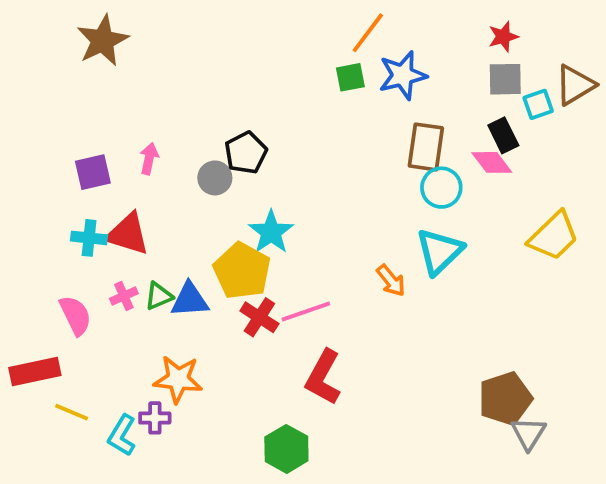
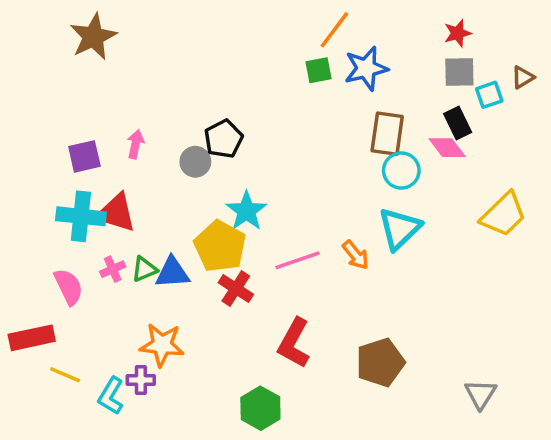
brown triangle: (575, 85) -> (523, 77), size x0.6
cyan cross: (89, 238) -> (81, 216), size x1.5
pink line: (306, 311) -> (297, 260), moved
brown pentagon: (505, 399) -> (380, 362), moved

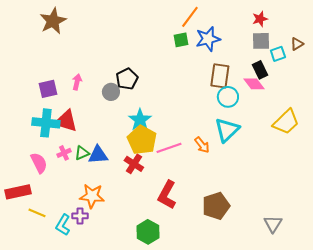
yellow pentagon: (220, 246) -> (142, 140), moved

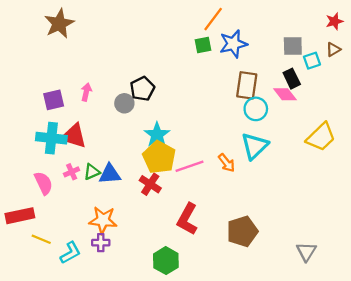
red star: (260, 19) -> (334, 21), moved
purple cross: (80, 216) -> (101, 243), moved
cyan L-shape: (63, 225) -> (70, 253), turned -150

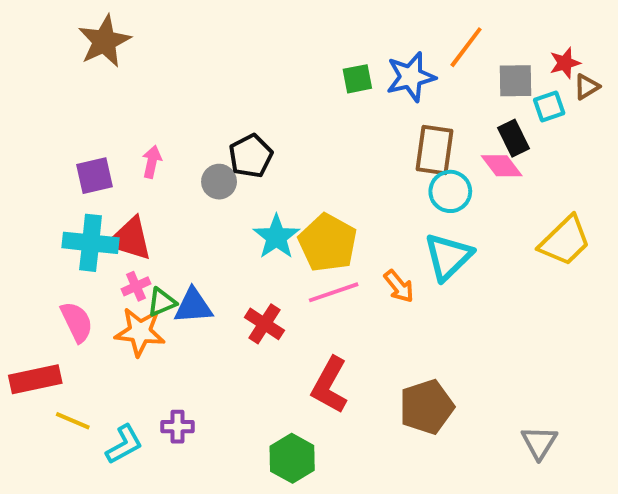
orange line: (213, 19) -> (466, 47), moved
red star: (334, 21) -> (565, 63), moved
yellow pentagon: (159, 157) -> (328, 243), moved
pink cross: (72, 172) -> (136, 286), moved
orange star: (103, 220) -> (140, 332), moved

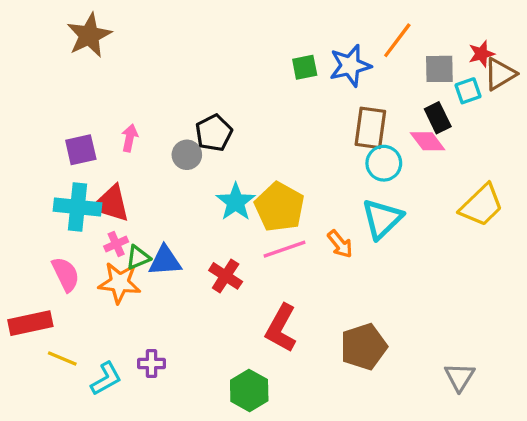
brown triangle: (587, 87) -> (500, 74), size x1.5

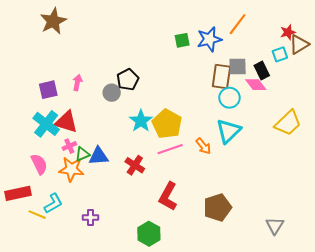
gray square: (439, 69) -> (238, 66), moved
cyan cross: (77, 207) -> (46, 124), turned 32
cyan L-shape: (106, 379) -> (53, 203), moved

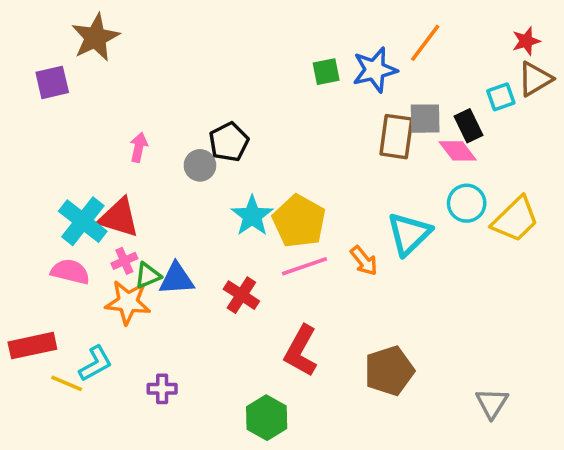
red star: (288, 32) -> (526, 41), moved
purple square: (48, 90) -> (52, 82), moved
cyan circle: (229, 98) -> (467, 203), moved
pink semicircle: (39, 164) -> (70, 272), moved, turned -50

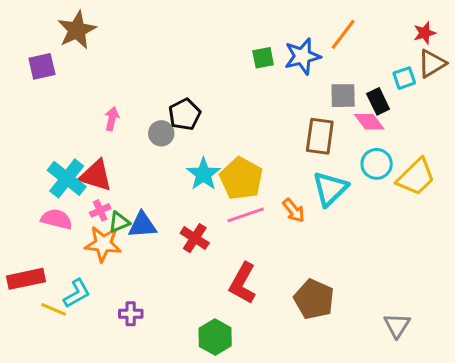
brown rectangle: (396, 137) -> (320, 136), moved
brown pentagon: (389, 371) -> (314, 299), turned -30

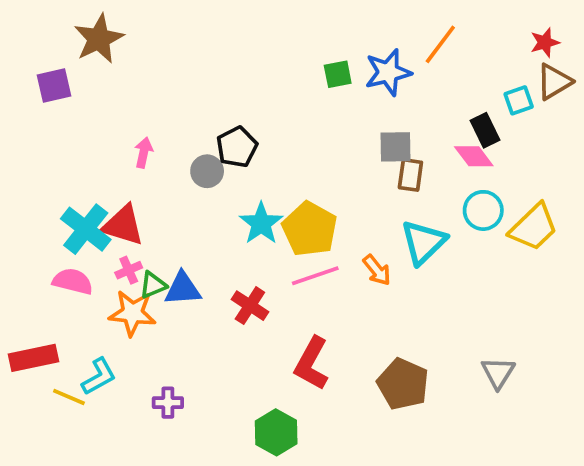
gray square: (343, 96) -> (396, 147), moved
brown rectangle: (320, 136) -> (410, 175), size x0.7
gray triangle: (397, 325) -> (498, 373), moved

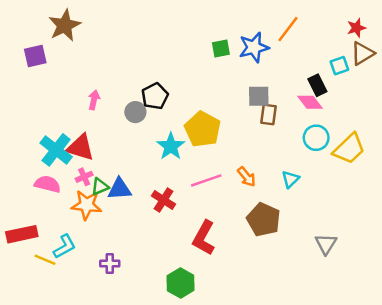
yellow pentagon: (310, 229) -> (203, 129), moved
cyan triangle: (423, 242) -> (290, 179), moved, size x0.6
brown pentagon: (403, 384) -> (264, 220), moved

